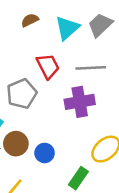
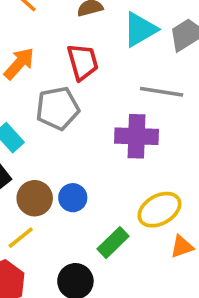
red trapezoid: (48, 66) -> (83, 62), moved
brown circle: (16, 144) -> (35, 198), moved

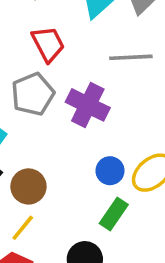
purple cross: (136, 136) -> (88, 105), moved, turned 36
blue circle: (73, 198) -> (110, 171), moved

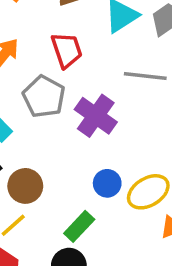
gray pentagon: (33, 94) -> (44, 97), turned -30
green rectangle: (114, 214) -> (79, 226), moved

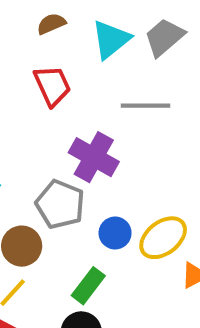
gray pentagon: (44, 97) -> (60, 204), moved

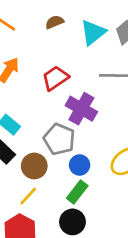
red trapezoid: (52, 86) -> (55, 78), moved, turned -100
blue circle: (115, 233) -> (80, 165), moved

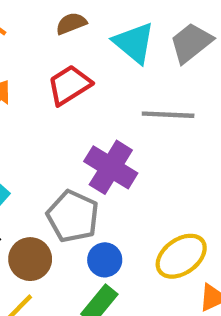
cyan triangle: (93, 33) -> (134, 43), turned -44
red trapezoid: (55, 78) -> (69, 85), moved

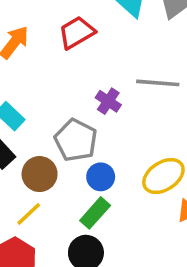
gray line: (168, 115) -> (158, 83), moved
purple cross: (111, 167) -> (108, 101), size x0.6

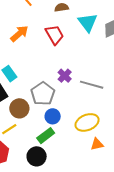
red trapezoid: (77, 33) -> (55, 35), turned 80
gray line: (158, 83) -> (92, 85), moved

